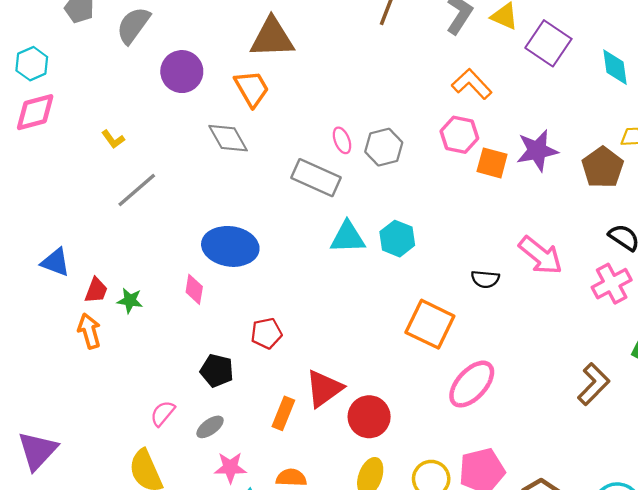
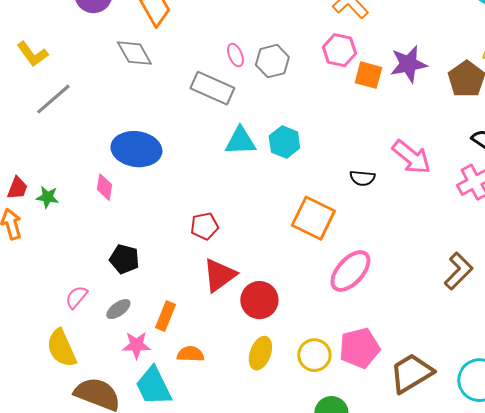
yellow L-shape: (113, 139) -> (32, 54), size x1.5
red pentagon: (266, 333) -> (204, 226), moved
orange rectangle: (283, 413) -> (165, 316), moved

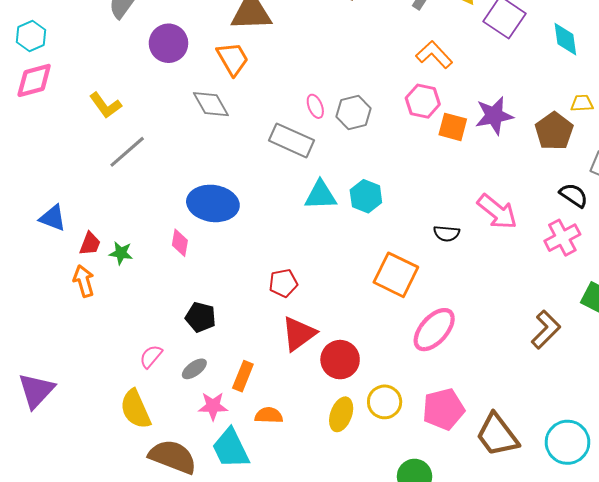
yellow circle: (314, 355) -> (385, 402), moved
brown trapezoid: (411, 373) -> (497, 435), turned -96

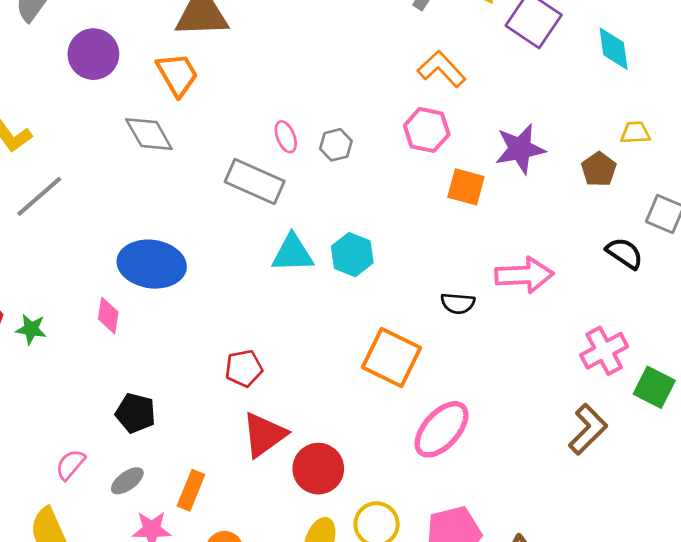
gray hexagon: (354, 113) -> (336, 145), size x0.7
orange square: (453, 127) -> (466, 187), moved
brown pentagon: (554, 131) -> (599, 169), size x0.7
pink arrow: (497, 212) -> (524, 275), turned -42
pink cross: (562, 238) -> (604, 351), moved

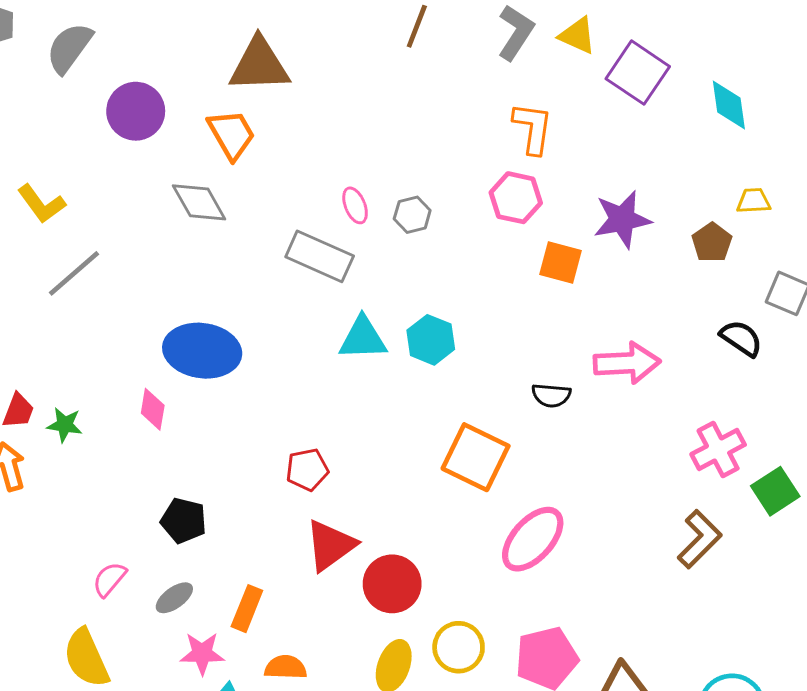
orange L-shape: (442, 69) -> (533, 128), turned 51
green square: (654, 387) -> (775, 491), turned 30

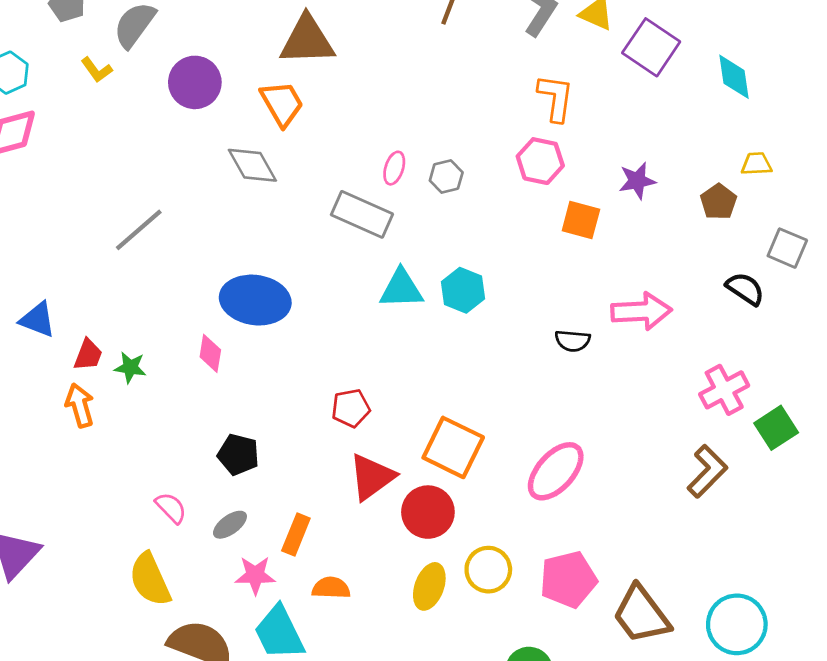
yellow L-shape: (41, 204) -> (97, 70), moved, size x0.7
pink ellipse: (355, 205) -> (394, 168), turned 40
purple star: (622, 219) -> (637, 181), size x0.7
orange square: (476, 457) -> (453, 447), moved
pink semicircle: (109, 579) -> (171, 508), turned 96

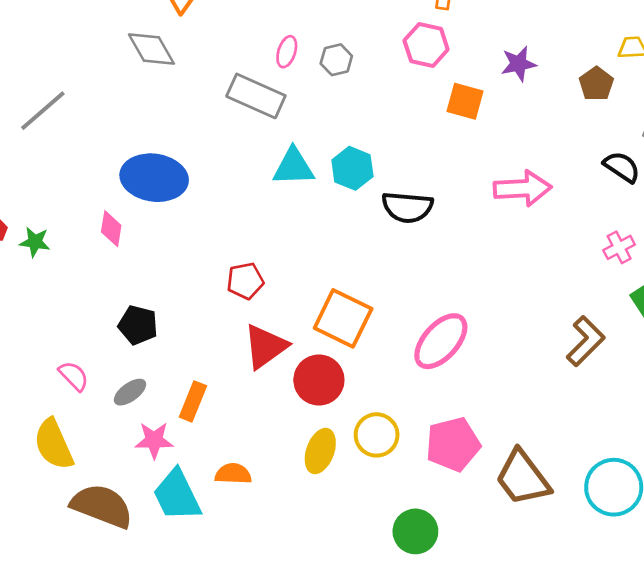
black semicircle: (573, 341) -> (407, 207), moved, size x1.5
pink cross: (724, 390) -> (619, 247), moved, size x0.7
orange semicircle: (331, 588) -> (233, 474), moved

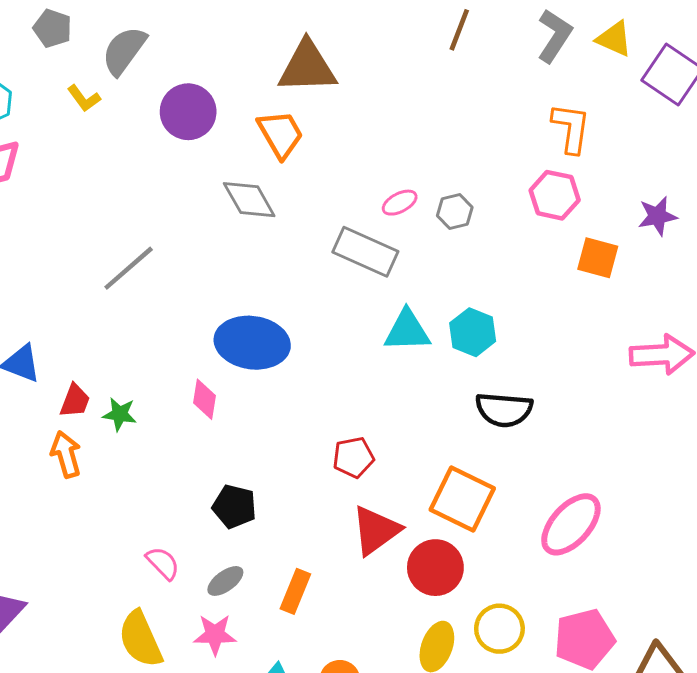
pink ellipse: (287, 52) -> (400, 203), turned 44
black semicircle: (407, 207) -> (504, 410), moved
pink star: (154, 440) -> (215, 635), moved

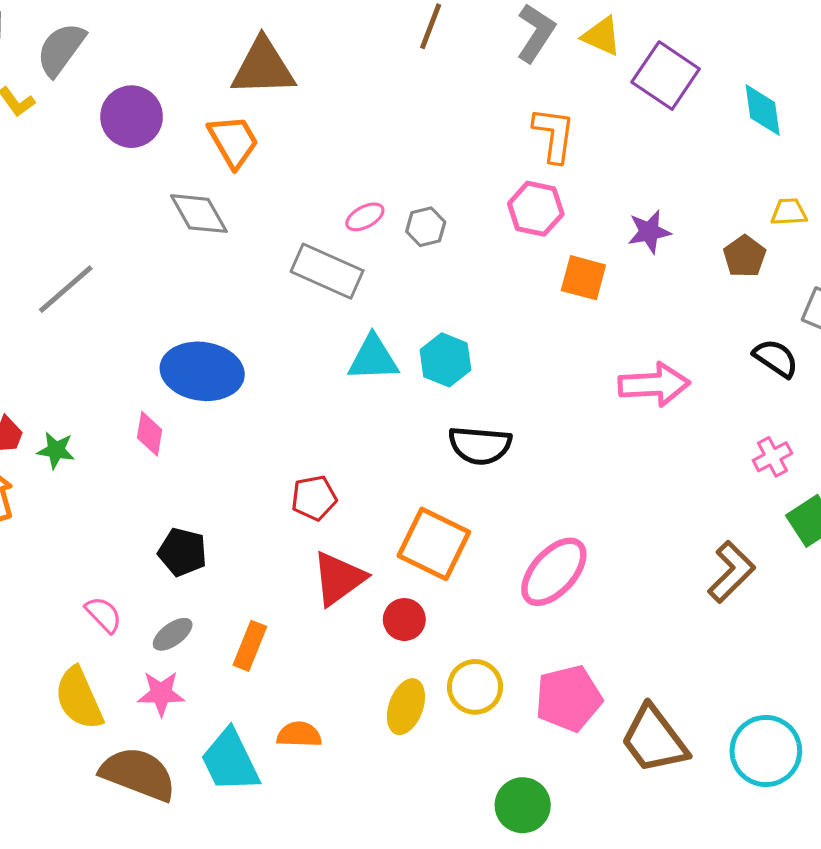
red circle: (435, 568) -> (404, 620), size x0.7

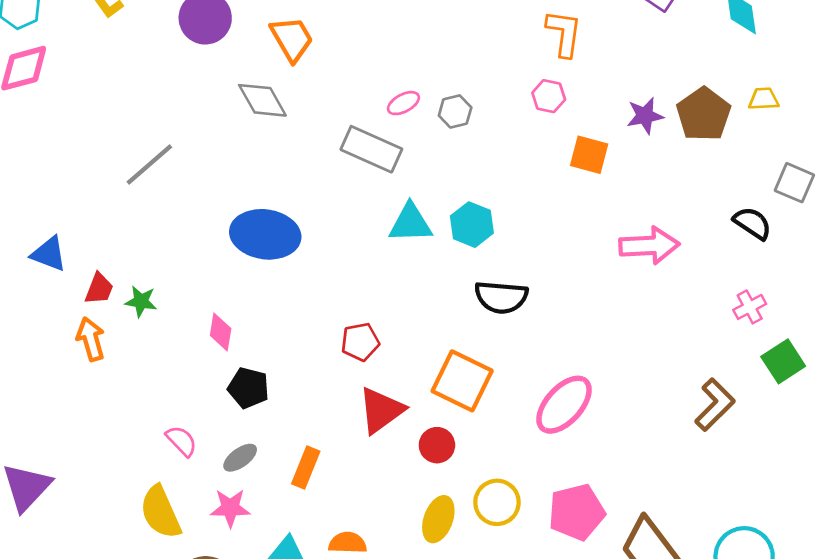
pink hexagon: (536, 209) -> (549, 96), size x0.7
brown pentagon: (745, 256) -> (704, 114), moved, size x1.5
pink diamond: (150, 434) -> (221, 332), moved

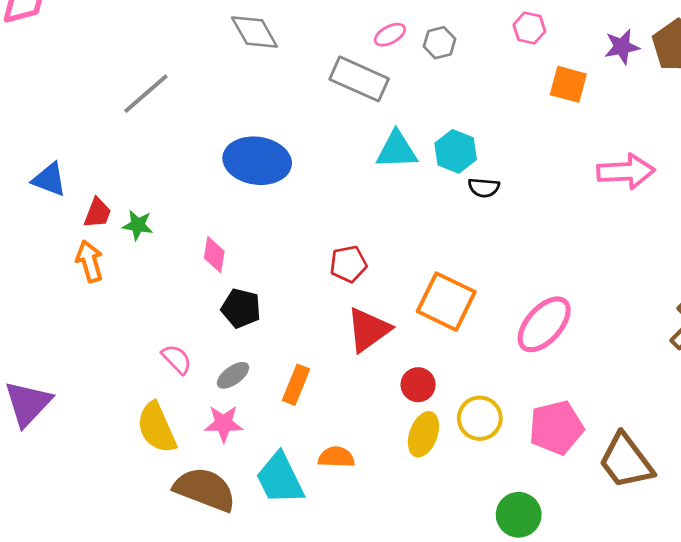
black semicircle: (501, 297) -> (484, 188), moved, size x0.6
red circle: (437, 445) -> (418, 385), moved

